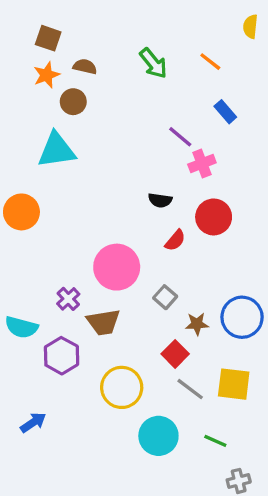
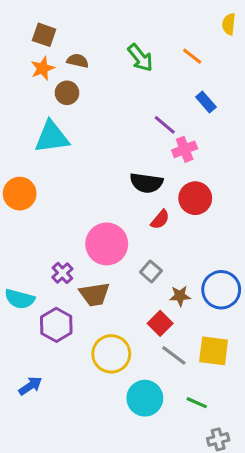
black semicircle: (160, 200) -> (146, 183), size x1.5

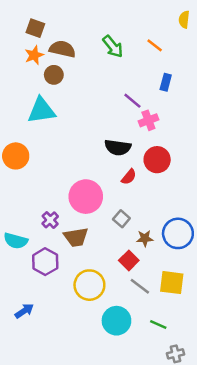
brown semicircle: (78, 61) -> (62, 49), size x1.5
blue rectangle: (206, 102) -> (166, 82), turned 56

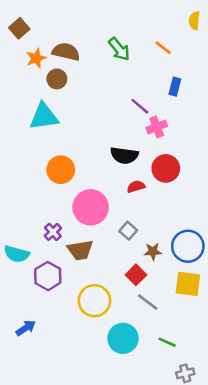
brown square: (35, 28) -> (19, 28), moved, turned 30
orange circle: (16, 156) -> (61, 170), moved
red semicircle: (129, 177) -> (136, 187), turned -147
yellow square: (172, 283) -> (188, 284), moved

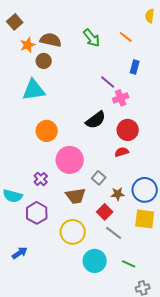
black semicircle: (124, 155) -> (96, 120), turned -45
red semicircle: (136, 187) -> (122, 152), moved
brown trapezoid: (80, 250) -> (76, 196), moved

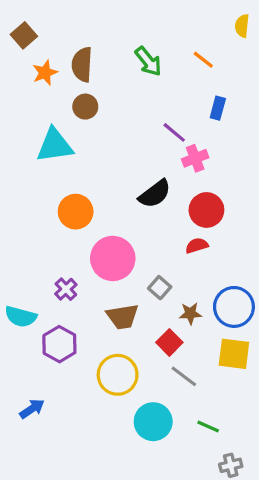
brown semicircle: (51, 40) -> (82, 65), turned -100
brown circle: (44, 61) -> (85, 107), moved

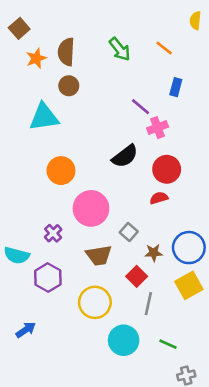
yellow square: (234, 354) -> (189, 285), turned -36
gray line: (184, 376) -> (148, 304), turned 65

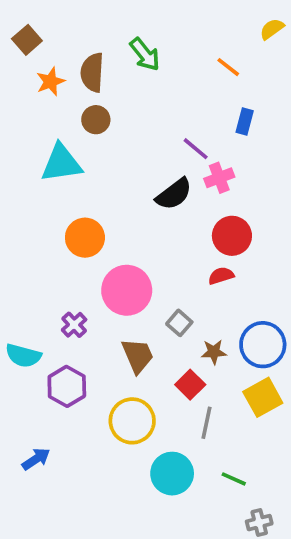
yellow semicircle: (195, 21) -> (272, 29), turned 48
green arrow: (120, 49) -> (145, 54), moved
black semicircle: (125, 156) -> (174, 194), moved
brown trapezoid: (99, 255) -> (138, 356), turned -104

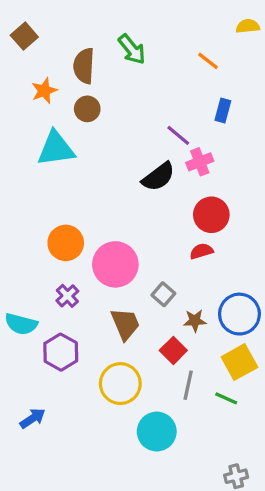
yellow semicircle: (272, 29) -> (248, 26), turned 30
orange star: (50, 82) -> (44, 91), moved
orange circle: (85, 238) -> (66, 243), moved
green line: (234, 479) -> (226, 398), moved

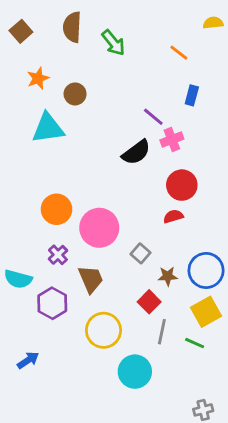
brown semicircle: (84, 66) -> (72, 27), moved
brown trapezoid: (125, 324) -> (91, 279), moved

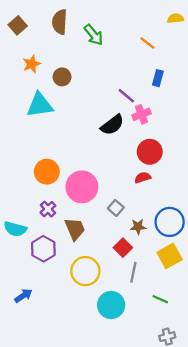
green line: (195, 343) -> (160, 299), moved

